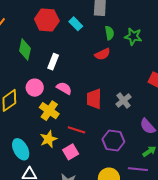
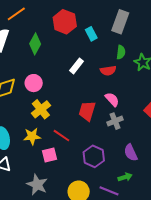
white rectangle: (53, 62) -> (76, 66), moved
pink semicircle: (64, 88) -> (112, 99), moved

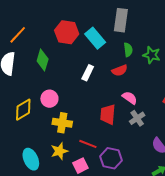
cyan rectangle: (91, 34) -> (95, 38), size x1.5
yellow cross: (41, 109) -> (62, 123), turned -30
purple hexagon: (94, 156) -> (111, 158), moved

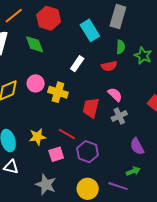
red hexagon: (67, 32) -> (49, 18), moved
green diamond: (43, 60) -> (35, 44), turned -45
yellow cross: (62, 123) -> (58, 92), moved

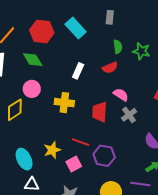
gray rectangle: (118, 17) -> (110, 17), size x0.6
cyan rectangle: (90, 30) -> (76, 28), moved
pink circle: (36, 83) -> (32, 89), moved

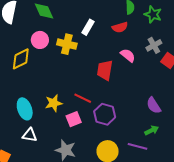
yellow cross: (64, 103) -> (67, 44), moved
gray cross: (129, 115) -> (154, 45), moved

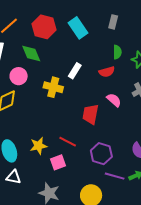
pink circle: (40, 40) -> (19, 76), moved
purple hexagon: (105, 114) -> (101, 154), moved
purple line: (138, 146) -> (115, 176), moved

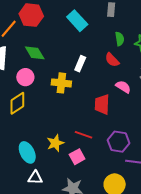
red hexagon: (44, 27) -> (31, 15), moved
red semicircle: (107, 72) -> (112, 60), turned 70

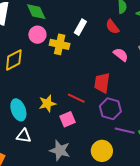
pink circle: (25, 77) -> (37, 35), moved
red trapezoid: (102, 104) -> (102, 83), moved

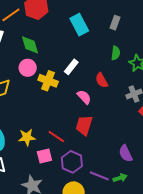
red semicircle: (112, 27) -> (102, 80), moved
pink semicircle: (121, 55) -> (84, 97), moved
purple hexagon: (110, 109) -> (72, 162), moved

